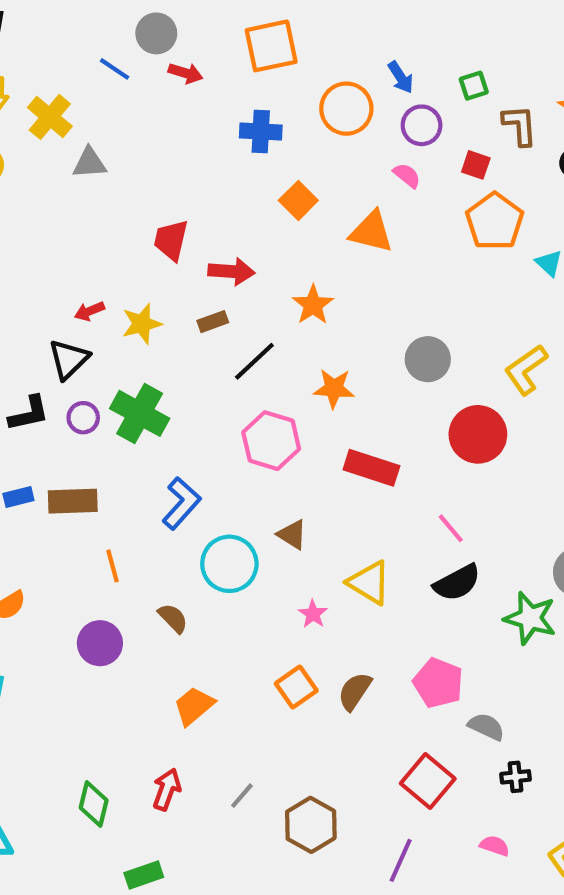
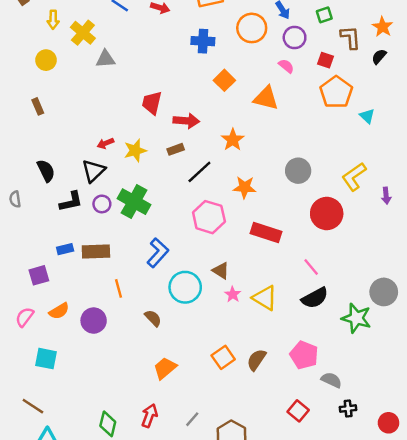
pink star: (313, 614) -> (233, 294), moved
purple circle: (100, 643) -> (94, 321), moved
red square: (428, 781) -> (298, 411), size x0.7

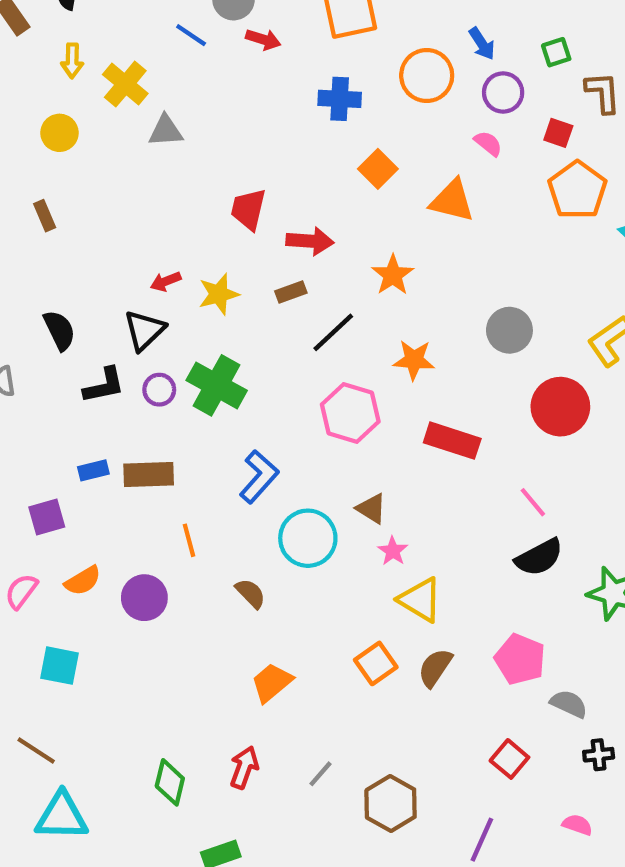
yellow triangle: (265, 298) -> (420, 600), moved

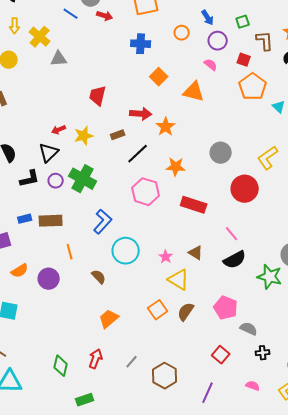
orange circle: (427, 76) -> (182, 33), size x0.6
red arrow: (310, 241) -> (141, 114), moved
brown triangle: (371, 509) -> (196, 253), moved

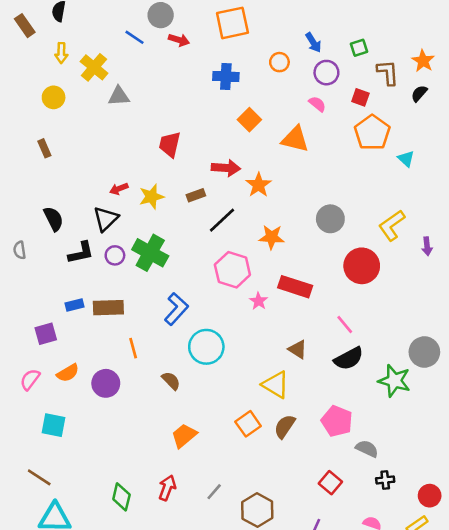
pink star: (166, 257) -> (259, 301), moved

